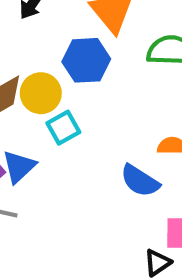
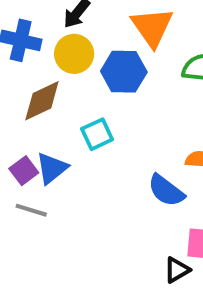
yellow circle: (41, 93) -> (74, 54), moved

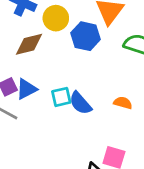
cyan square: (97, 134) -> (61, 97), moved
blue semicircle: (166, 191) -> (80, 103), moved

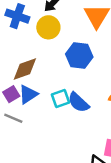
blue hexagon: (86, 36) -> (79, 55), moved
brown diamond: (29, 44) -> (25, 69), moved

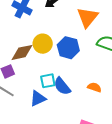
yellow circle: (48, 27) -> (43, 44), moved
blue triangle: (28, 94) -> (38, 99), moved

